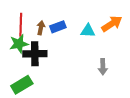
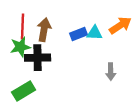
blue rectangle: (58, 27) -> (78, 34), moved
brown arrow: (41, 28) -> (44, 30), size x1.5

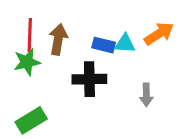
blue rectangle: (78, 34) -> (104, 45), turned 35
black cross: (38, 58) -> (89, 79), moved

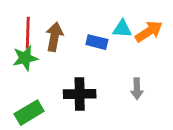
cyan triangle: (125, 44) -> (122, 29), moved
black cross: (89, 79) -> (80, 94), moved

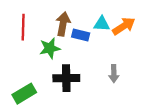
brown arrow: (54, 37) -> (63, 24), moved
green star: (25, 58) -> (50, 48), moved

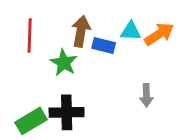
green star: (50, 48) -> (64, 63), turned -30
black cross: (66, 78) -> (67, 112), moved

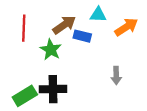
brown arrow: (81, 31) -> (64, 25), turned 45
cyan triangle: (131, 31) -> (98, 15), moved

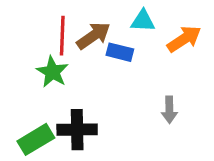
red line: (24, 28) -> (62, 36), moved
green star: (51, 50) -> (52, 72), moved

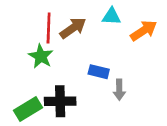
blue rectangle: (120, 52) -> (99, 72), moved
gray arrow: (169, 110) -> (119, 90), moved

